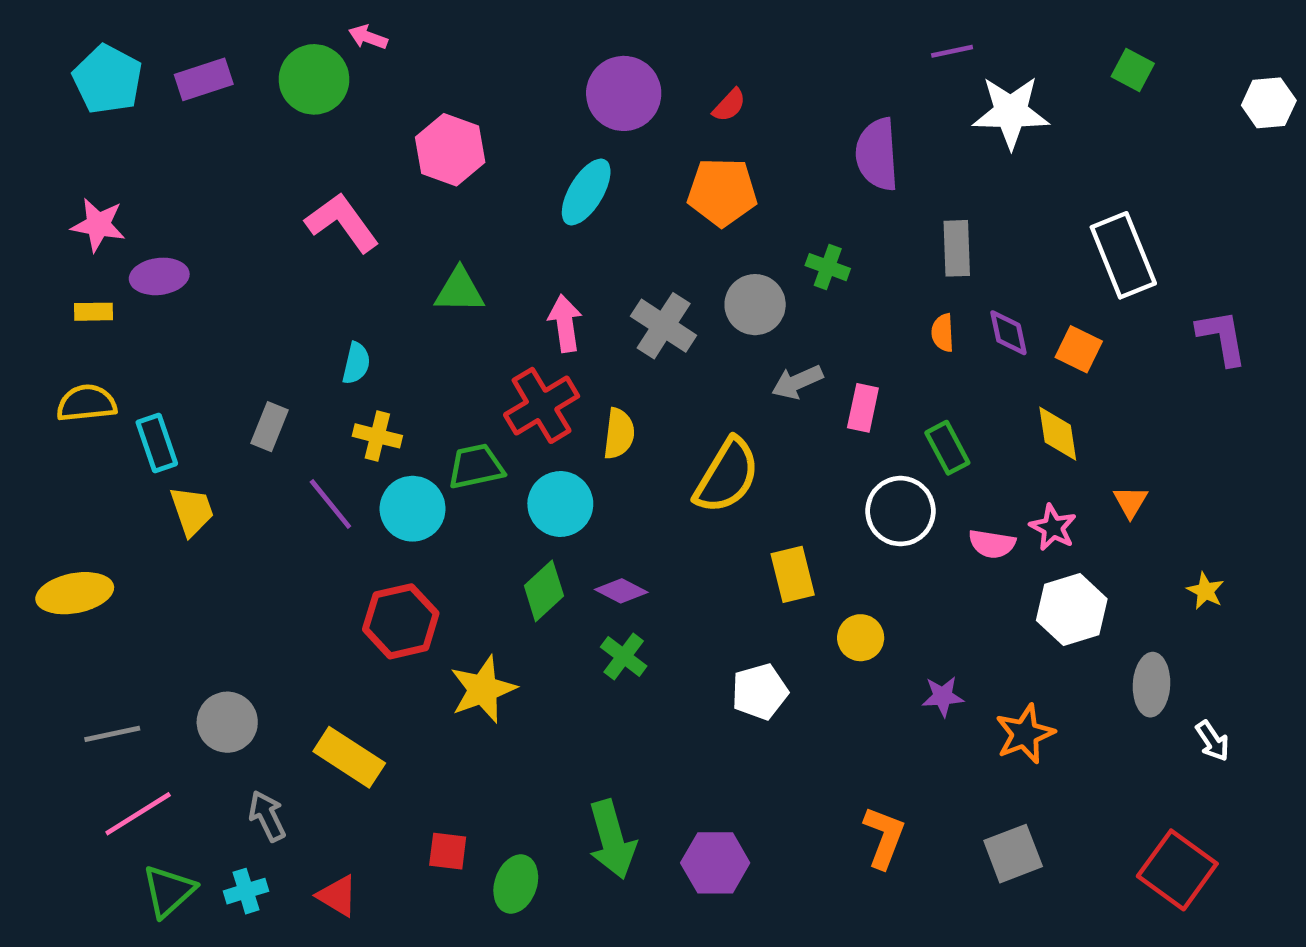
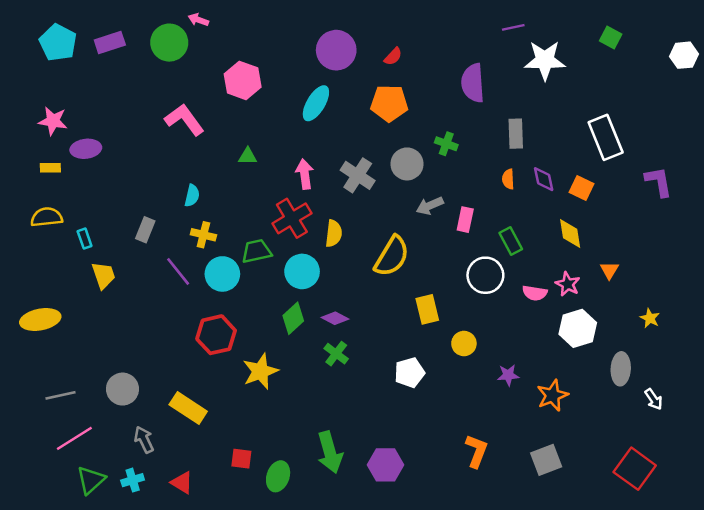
green triangle: (459, 291) -> (248, 156), size x0.7
cyan rectangle: (157, 443) -> (85, 239), size x0.7

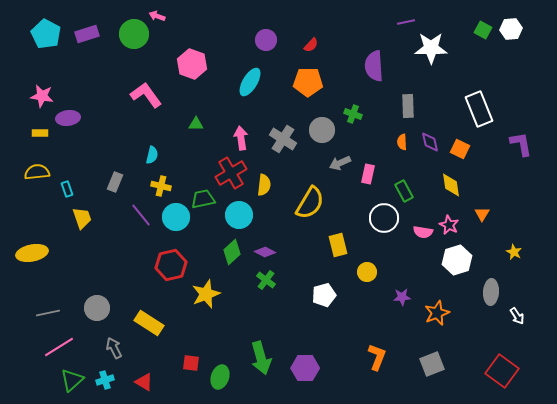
purple circle: (336, 50) -> (266, 40), size x0.7
white hexagon: (684, 55) -> (511, 29), moved

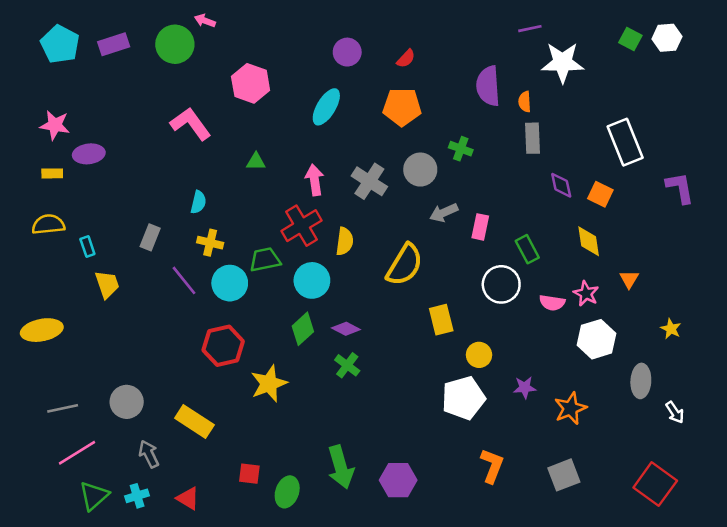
orange semicircle: (402, 142) -> (525, 102), moved
white pentagon: (324, 295) -> (463, 398), moved, size x1.4

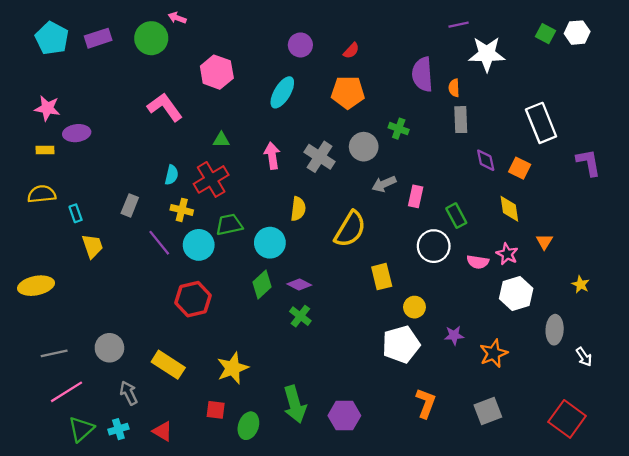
red cross: (302, 226) -> (211, 179), moved
yellow star: (269, 384) -> (233, 368), moved

